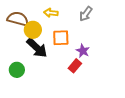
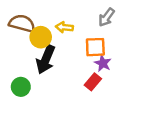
yellow arrow: (51, 13) -> (64, 27), moved
orange square: (61, 38) -> (95, 47), moved
black arrow: (37, 48) -> (46, 60), turned 70

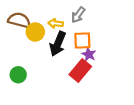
gray arrow: (107, 17) -> (78, 15), moved
black arrow: (46, 60) -> (58, 44), moved
red rectangle: (93, 82) -> (80, 70), size x1.5

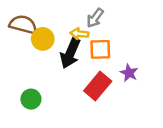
yellow arrow: (56, 23) -> (79, 34), moved
purple star: (89, 54) -> (129, 73), moved
green circle: (18, 75) -> (31, 99), moved

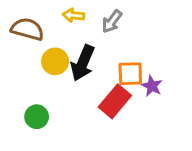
yellow arrow: (79, 34) -> (73, 15), moved
yellow circle: (43, 39) -> (55, 61), moved
orange square: (100, 49) -> (130, 74), moved

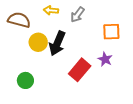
orange square: (130, 74) -> (111, 32), moved

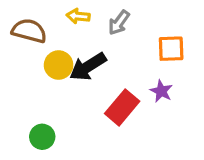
black arrow: (57, 43) -> (88, 67), turned 35
green circle: (25, 80) -> (42, 137), moved

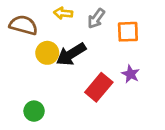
orange square: (171, 49) -> (128, 32), moved

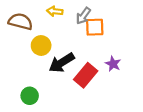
orange square: (128, 32) -> (95, 27), moved
black arrow: (71, 54) -> (62, 63), moved

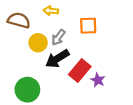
gray arrow: (83, 16) -> (58, 37), moved
purple star: (113, 64) -> (98, 80), moved
green circle: (30, 96) -> (27, 90), size x1.5

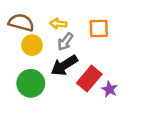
yellow arrow: (51, 11) -> (58, 24), moved
yellow circle: (38, 43) -> (32, 45), moved
green circle: (27, 90) -> (31, 83), moved

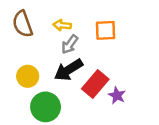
brown semicircle: (21, 22) -> (23, 24), turned -125
yellow circle: (32, 45) -> (28, 76), moved
green circle: (31, 83) -> (46, 107), moved

